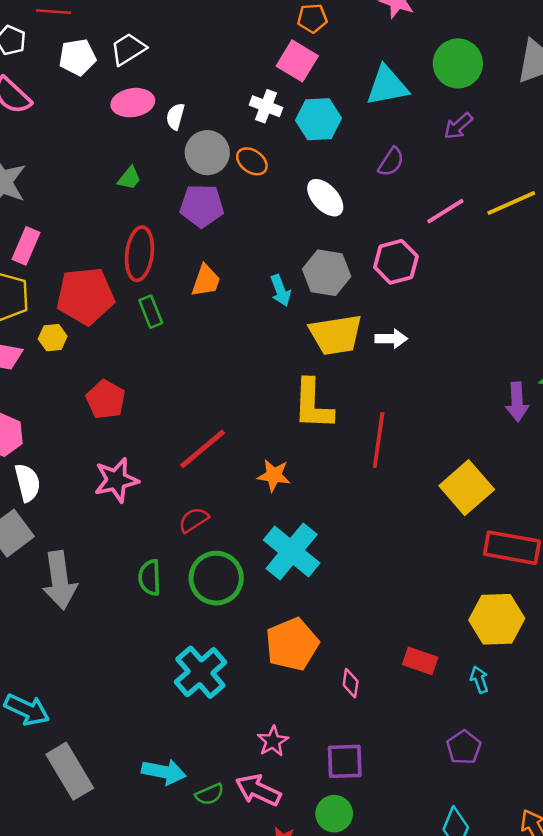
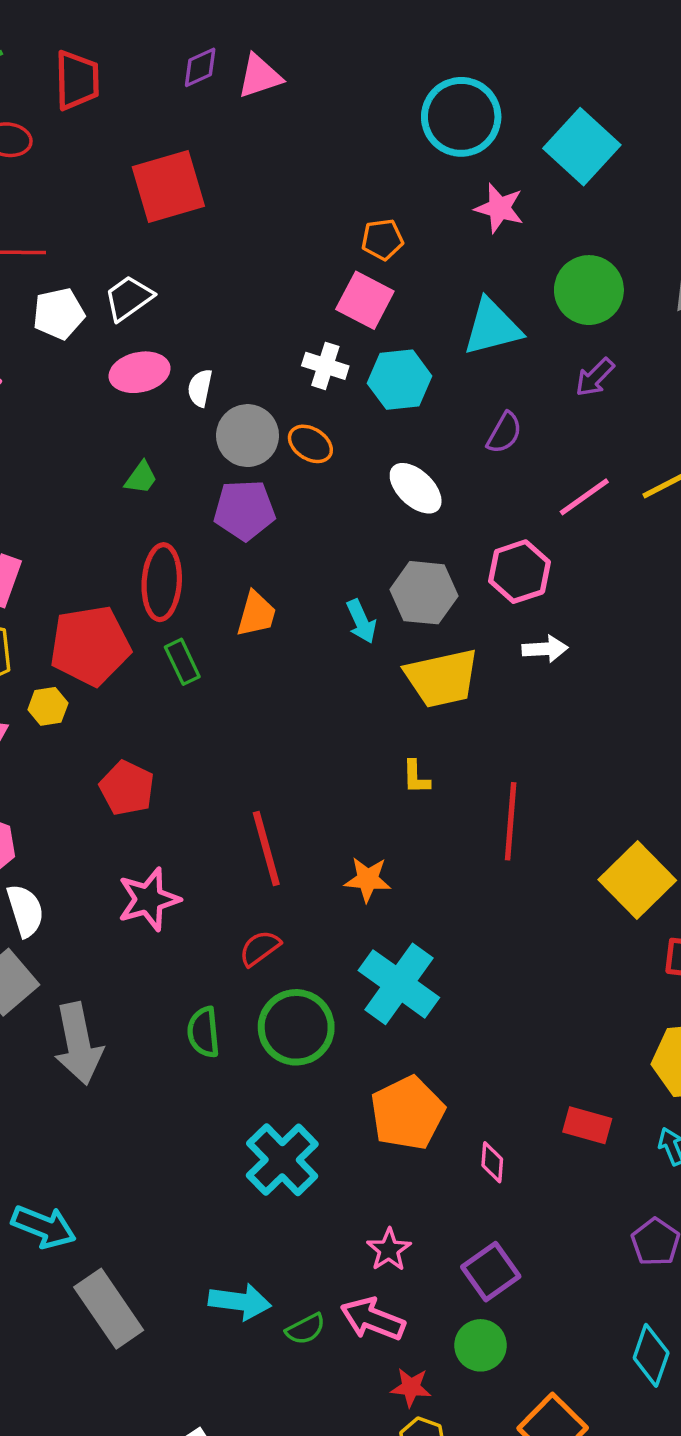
white arrow: (391, 339) -> (545, 649), moved
yellow L-shape: (313, 404) -> (416, 777), size x0.5
red line: (203, 449) -> (266, 849), turned -62
purple square: (345, 761) -> (491, 1272), turned -30

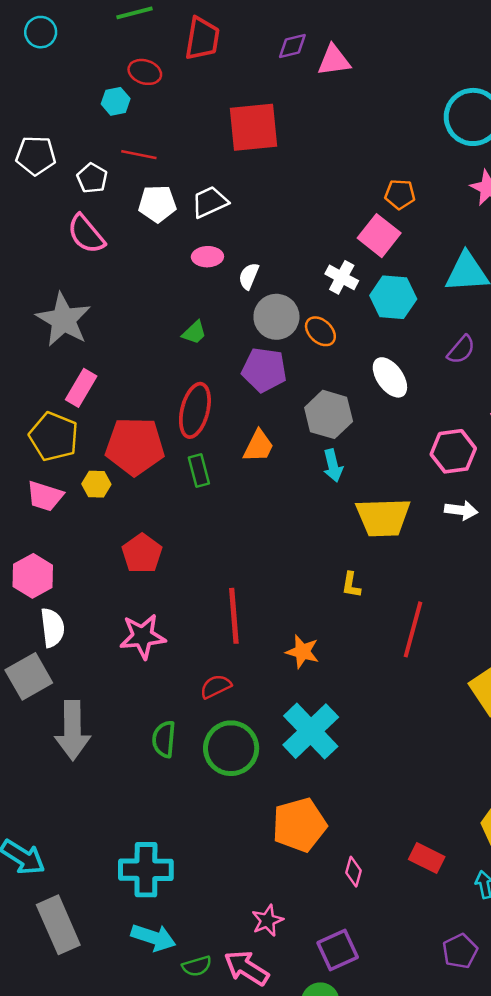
pink ellipse: (140, 372) -> (207, 257), size x0.7
gray hexagon: (424, 593) -> (329, 414), moved
cyan cross: (282, 1160) -> (146, 870), moved, turned 34

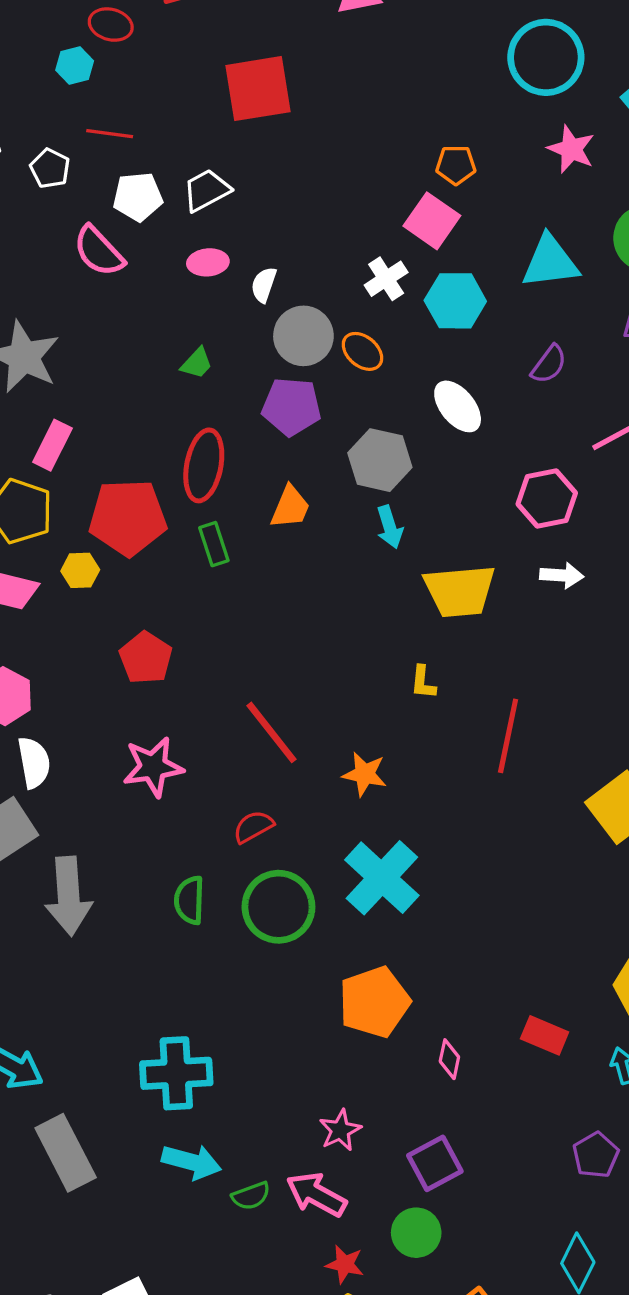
pink semicircle: (86, 234) -> (99, 251), moved
white cross: (342, 277) -> (386, 279), turned 32
red line: (234, 616) -> (271, 732), turned -30

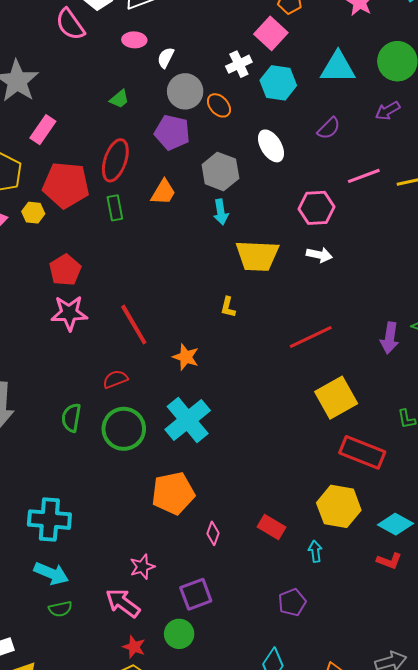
pink rectangle: (52, 445) -> (43, 130), moved
red line: (508, 736) -> (311, 337), moved, turned 45
pink star: (153, 767) -> (69, 313), moved
green semicircle: (251, 1196) -> (60, 609), moved

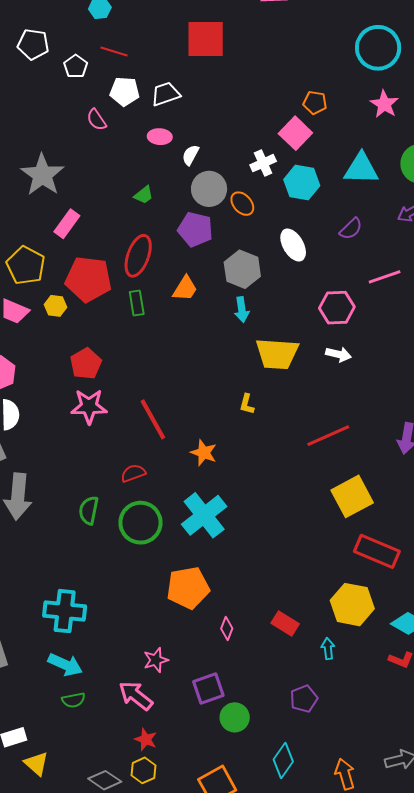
pink semicircle: (70, 24) -> (96, 120), size x0.7
green circle: (179, 634) -> (235, 717), moved

